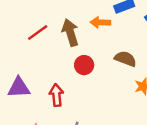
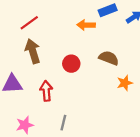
red line: (38, 32) -> (29, 23), moved
brown arrow: (70, 32) -> (33, 51), moved

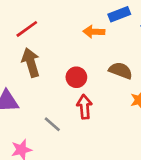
red arrow: (46, 91) -> (84, 107), moved
gray line: (63, 123) -> (52, 124), moved, turned -63

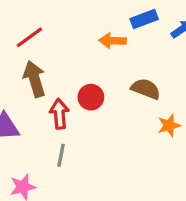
red arrow: (84, 107) -> (59, 114), moved
gray line: (52, 124) -> (61, 155), turned 60

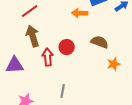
gray line: (61, 155) -> (63, 91), moved

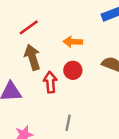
orange arrow: (80, 13) -> (73, 42), moved

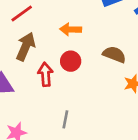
brown arrow: (32, 57) -> (26, 47), turned 40

